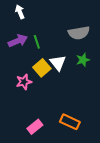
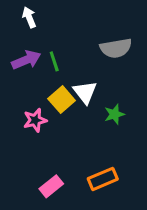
green star: (83, 60) -> (114, 114), moved
orange rectangle: (70, 122) -> (103, 179), turned -48

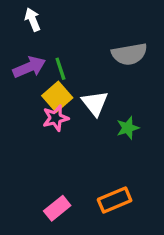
yellow square: (62, 100) -> (57, 97), moved
pink star: (35, 120) -> (56, 118), moved

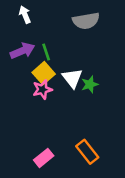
gray semicircle: (129, 54) -> (86, 21), moved
green star: (128, 128) -> (90, 84), moved
orange rectangle: (115, 200) -> (87, 152), turned 75

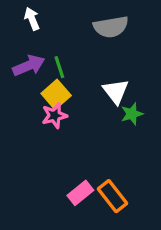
white triangle: (72, 78) -> (116, 91), moved
green star: (90, 84) -> (132, 114), moved
pink rectangle: (44, 158) -> (80, 193), moved

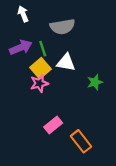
gray semicircle: (111, 27) -> (62, 27), moved
white triangle: (116, 91) -> (66, 63), moved, turned -42
pink rectangle: (80, 193) -> (53, 125), moved

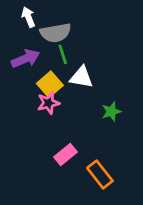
gray semicircle: (62, 27) -> (56, 33), moved
green line: (43, 49) -> (63, 54), moved
green star: (95, 82) -> (111, 112), moved

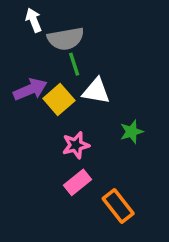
purple arrow: (26, 59) -> (30, 89), moved
pink star: (48, 103) -> (76, 145), moved

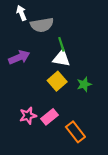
green line: (74, 64) -> (61, 44), moved
yellow square: (59, 100) -> (57, 81), moved
pink star: (76, 145) -> (28, 116), moved

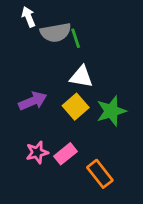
green line: (61, 44) -> (76, 38), moved
purple arrow: (19, 57) -> (33, 101), moved
green star: (84, 84) -> (111, 111), size x1.5

